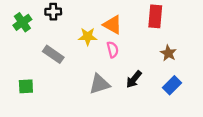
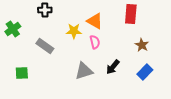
green cross: (22, 22) -> (13, 29), moved

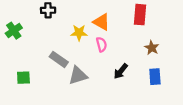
gray rectangle: (45, 46) -> (59, 59), moved
gray triangle: (84, 71) -> (78, 75), moved
blue rectangle: (145, 72) -> (155, 77), turned -49

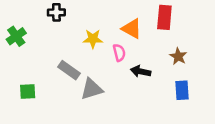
orange triangle: (101, 22) -> (132, 29), moved
black arrow: (121, 71) -> (141, 71), moved, turned 63

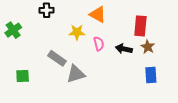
red rectangle: (164, 17) -> (140, 26), moved
orange triangle: (132, 29) -> (98, 14), moved
black arrow: (141, 71) -> (124, 49), moved

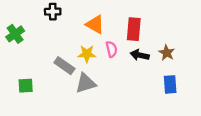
orange triangle: (98, 14) -> (95, 25), moved
red rectangle: (140, 26) -> (134, 29), moved
yellow star: (77, 32) -> (87, 54), moved

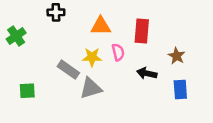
orange triangle: (95, 25) -> (101, 26), turned -30
black arrow: (140, 55) -> (147, 73), moved

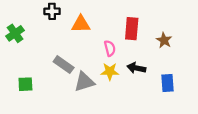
orange triangle: (101, 26) -> (81, 24), moved
brown star: (177, 56) -> (164, 40), moved
yellow star: (92, 57) -> (110, 71), moved

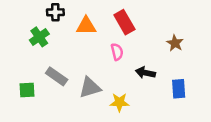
red rectangle: (132, 29) -> (124, 22), moved, turned -35
green cross: (15, 33) -> (39, 37), moved
gray rectangle: (64, 65) -> (57, 76), moved
yellow star: (110, 71) -> (119, 102), moved

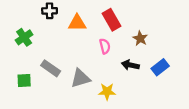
green cross: (39, 37) -> (24, 37), moved
brown star: (175, 43) -> (140, 38), moved
blue rectangle: (179, 89) -> (160, 67), moved, turned 56

